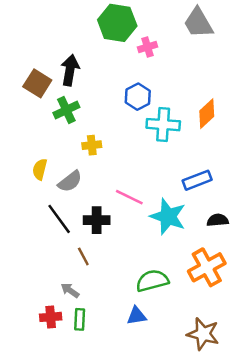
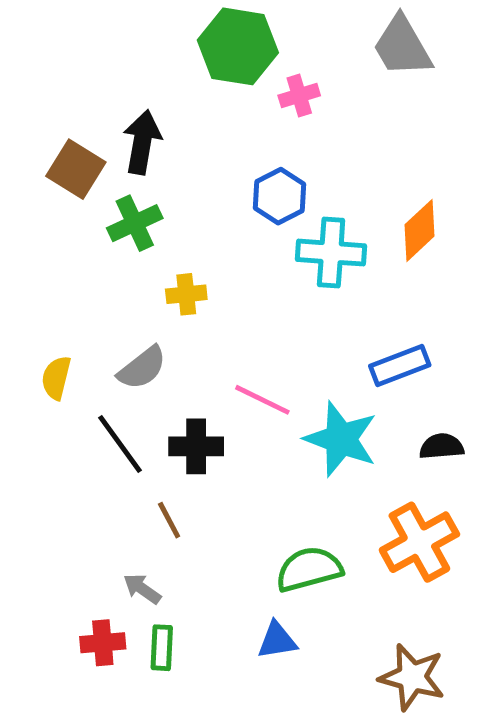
yellow semicircle: (40, 169) -> (56, 378), moved

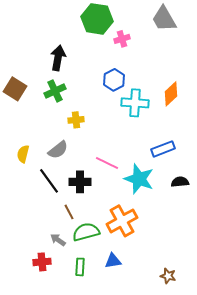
brown square: (76, 169) -> (15, 89), moved
orange cross: (419, 542) -> (122, 221), moved
green semicircle: (309, 569) -> (86, 232), moved
green rectangle: (162, 648) -> (80, 267), moved
brown star: (412, 677) -> (168, 276), size x0.6

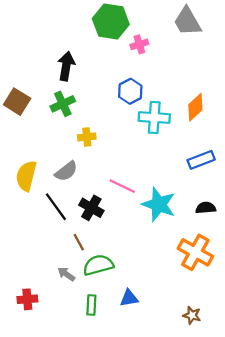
blue rectangle: (163, 149) -> (201, 160), moved
yellow semicircle: (23, 154) -> (26, 176), size x1.5
black cross: (80, 182) -> (91, 208), turned 30
orange cross: (122, 221) -> (195, 252), moved, turned -32
red cross: (42, 262) -> (27, 299), moved

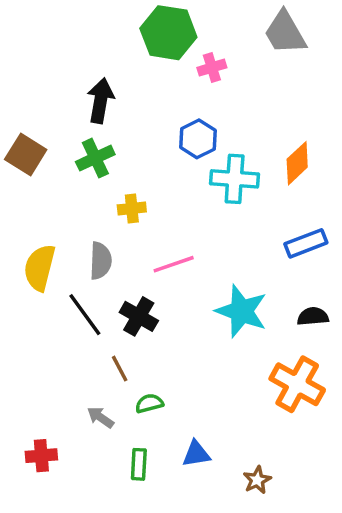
gray semicircle: (66, 171) -> (101, 261), turned -50
pink line: (122, 186) -> (174, 264), moved, turned -45
green semicircle: (98, 265) -> (149, 403), size x0.6
brown star: (192, 315) -> (257, 480), moved, turned 30

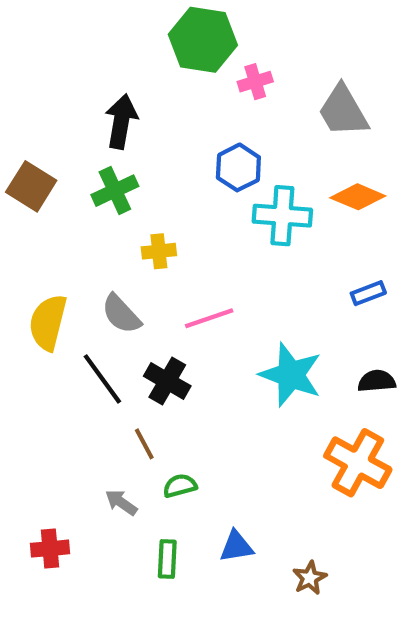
gray trapezoid: (285, 33) -> (343, 111), moved
orange diamond: (297, 163) -> (358, 197), turned 66
blue rectangle: (306, 243) -> (368, 293), size x0.7
gray semicircle: (101, 261) -> (121, 314), turned 135

